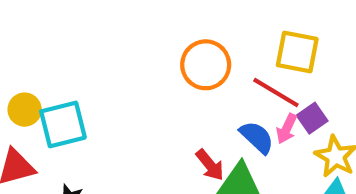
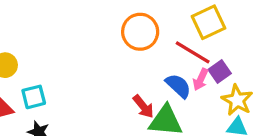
yellow square: (297, 52) -> (208, 22), turned -36
cyan square: (63, 124) -> (34, 97), moved, size x0.7

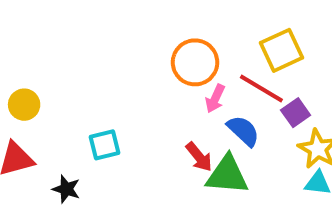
pink arrow: (201, 79) -> (215, 99), moved
cyan square: (34, 97) -> (105, 145), moved

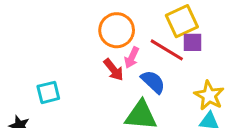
purple square: (296, 113) -> (192, 42), moved, turned 35
red arrow: (199, 157) -> (114, 70), moved

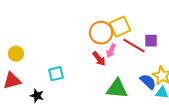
yellow square: (182, 21) -> (120, 27), moved
blue semicircle: (153, 82) -> (148, 82), moved

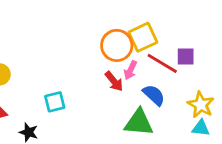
blue semicircle: (148, 82) -> (154, 95), moved

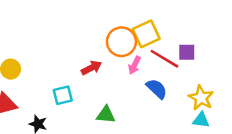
red arrow: (114, 81) -> (91, 68), moved, turned -78
green triangle: (139, 123) -> (106, 115), moved, size x0.7

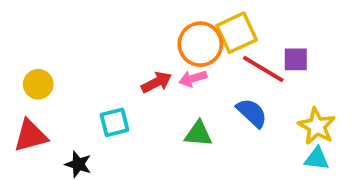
pink arrow: (134, 65) -> (193, 78), moved, turned 48
green triangle: (106, 115) -> (198, 134), moved

